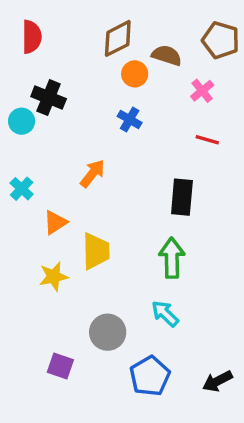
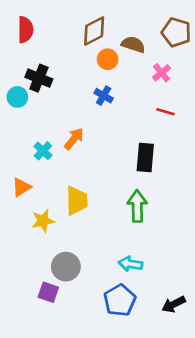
cyan cross: (22, 189) -> (43, 151), moved
orange triangle: (55, 222) -> (21, 187), moved
cyan arrow: (165, 314) -> (130, 264), moved, turned -35
gray circle: (108, 332) -> (66, 267), moved

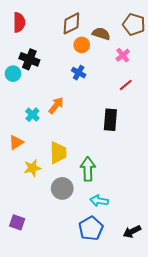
red line: (165, 112) -> (126, 85), turned -56
green arrow: (137, 206) -> (88, 169), moved
gray circle: (66, 267) -> (62, 188), moved
purple square: (48, 292) -> (17, 222), moved

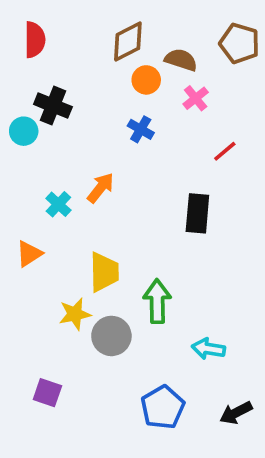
pink cross: (123, 55) -> (196, 98), moved
yellow star: (32, 168) -> (75, 314), moved
cyan arrow: (99, 201) -> (208, 349), moved
purple square: (17, 222) -> (47, 393), moved

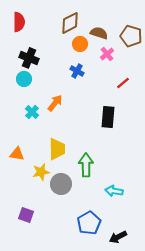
brown pentagon: (239, 43) -> (131, 36), moved
cyan circle: (24, 131) -> (24, 79), moved
orange triangle: (29, 254) -> (17, 154), moved, turned 42
black arrow: (236, 413) -> (118, 237), moved

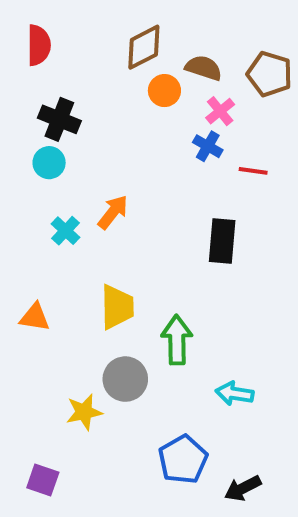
blue cross: (77, 71) -> (208, 146), moved
red line: (123, 83) -> (253, 171), turned 48
yellow star: (41, 172) -> (84, 412), moved
purple square: (26, 215) -> (43, 480), moved

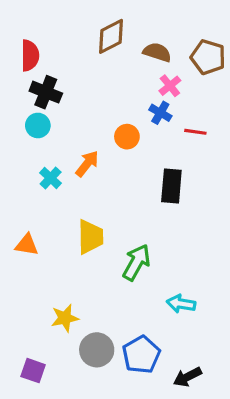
red semicircle: (39, 45) -> (30, 55), moved
orange circle: (164, 91) -> (127, 137), moved
green arrow: (177, 340) -> (136, 262), turned 30
gray circle: (125, 379) -> (97, 350), moved

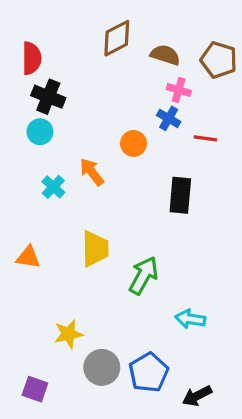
pink cross: (170, 86) -> (179, 90), turned -35
orange arrow: (87, 164) -> (92, 172), turned -76

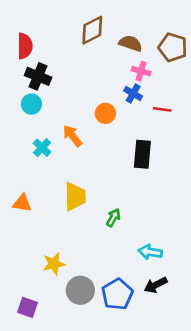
green arrow: (144, 275) -> (113, 218), size x0.6
black arrow: (197, 396) -> (156, 285), moved

